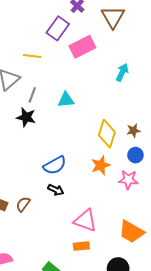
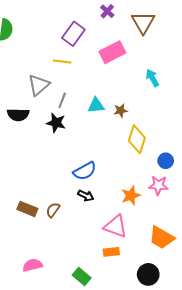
purple rectangle: (58, 28) -> (73, 34), moved
cyan arrow: (122, 72) -> (152, 78), turned -54
brown star: (133, 131) -> (121, 111), moved
orange star: (101, 165) -> (131, 196), moved

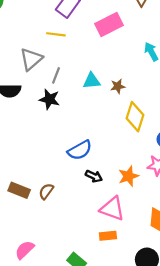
black arrow: (86, 196) -> (94, 176), moved
pink semicircle: (32, 265) -> (25, 250), turned -30

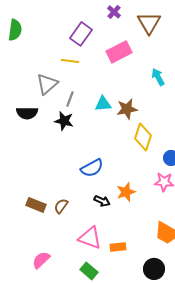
brown star: (118, 86) -> (127, 109), size x1.5
black arrow: (94, 176) -> (102, 201), moved
orange star: (128, 176) -> (126, 192), moved
pink triangle: (112, 209) -> (90, 238), moved

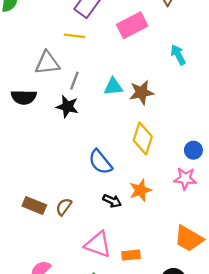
gray triangle: (47, 84) -> (47, 63), turned 35
yellow diamond: (143, 137) -> (143, 138), moved
blue semicircle: (92, 168) -> (100, 162), turned 80

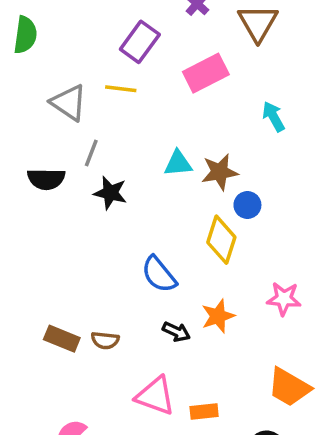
gray triangle: (47, 63) -> (69, 103), moved, turned 40
gray line: (74, 81) -> (91, 153), moved
blue circle: (193, 150) -> (247, 205), moved
brown semicircle: (64, 207) -> (105, 340), turned -120

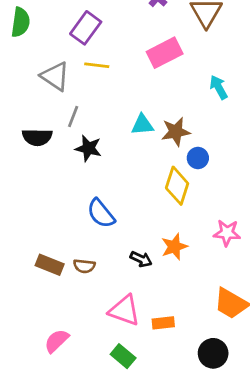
purple rectangle: (140, 42) -> (86, 28), moved
blue semicircle: (159, 274) -> (101, 213), moved

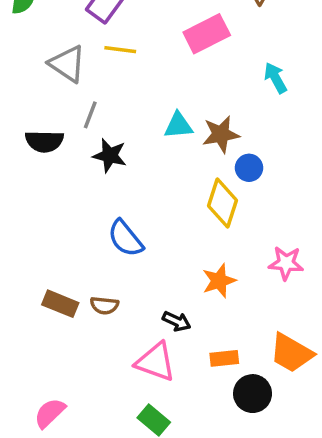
black arrow: (141, 259) -> (177, 321), moved
orange rectangle: (163, 323) -> (224, 358), moved
pink semicircle: (57, 341) -> (50, 413), moved
black circle: (213, 353) -> (253, 394), moved

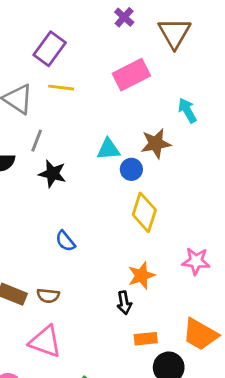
brown star: (221, 134) -> (156, 143), moved
blue circle: (249, 168) -> (131, 169), moved
blue semicircle: (126, 238) -> (65, 241), size x0.7
black arrow: (177, 321) -> (124, 303), moved, turned 55
pink triangle: (156, 362) -> (45, 342), moved

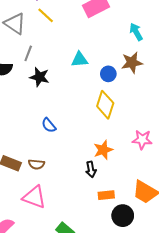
yellow line: (61, 88) -> (46, 15), turned 36
brown star: (156, 143) -> (132, 63), moved
blue circle: (131, 169) -> (108, 74), moved

